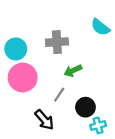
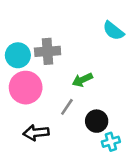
gray cross: (57, 42) -> (48, 51), moved
black arrow: (44, 120) -> (36, 133), moved, turned 125

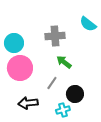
gray cross: (48, 51) -> (55, 36), moved
green arrow: (82, 80) -> (64, 62), turned 63
cyan cross: (111, 142) -> (63, 110), moved

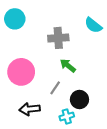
cyan circle: (14, 43) -> (15, 19), moved

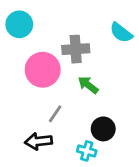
pink circle: (21, 72) -> (43, 70), moved
gray line: (55, 88) -> (55, 114), moved
cyan cross: (67, 116) -> (87, 151), turned 32

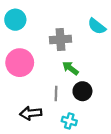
pink circle: (43, 70) -> (20, 63), moved
gray line: (55, 114) -> (56, 93), moved, turned -32
black circle: (103, 129) -> (82, 91), moved

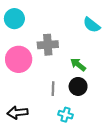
gray cross: (60, 39) -> (48, 45), moved
green arrow: (70, 68) -> (78, 65), moved
black arrow: (31, 113) -> (18, 113), moved

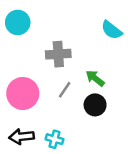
pink circle: (19, 59) -> (23, 93), moved
gray line: (53, 89) -> (65, 90), moved, turned 32
cyan cross: (66, 115) -> (54, 139), moved

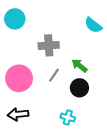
cyan cross: (54, 139) -> (68, 118), moved

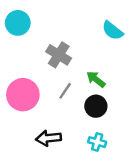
gray cross: (49, 45) -> (59, 55), turned 36
black arrow: (18, 114) -> (48, 138), moved
cyan cross: (68, 118) -> (97, 142), moved

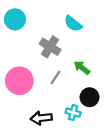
cyan semicircle: (113, 31) -> (73, 24), moved
black circle: (96, 106) -> (90, 97), moved
cyan cross: (97, 142) -> (73, 113), moved

